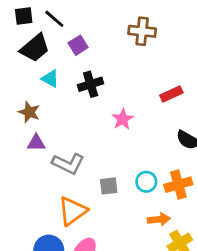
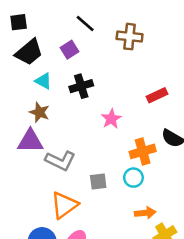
black line: (54, 19) -> (85, 24), moved
brown star: (29, 112) -> (39, 112), moved
purple triangle: (36, 143) -> (30, 141), size x1.5
orange cross: (178, 185) -> (143, 151), moved

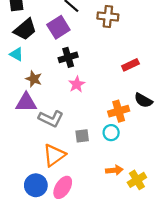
purple square: (69, 50) -> (58, 27), size x1.5
cyan triangle: (43, 81) -> (16, 54), moved
pink star: (111, 119) -> (77, 84), moved
orange arrow: (145, 213) -> (114, 170), moved

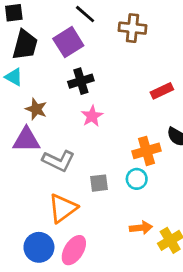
black trapezoid: (25, 29) -> (25, 45), turned -35

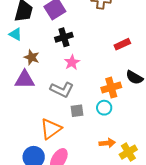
gray L-shape: (59, 161) -> (62, 90), moved

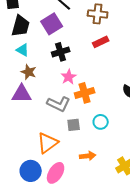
cyan triangle: (16, 34) -> (23, 50), moved
red rectangle: (122, 44) -> (101, 42), moved
orange cross: (111, 88) -> (85, 93), moved
orange arrow: (107, 143) -> (88, 156), moved

